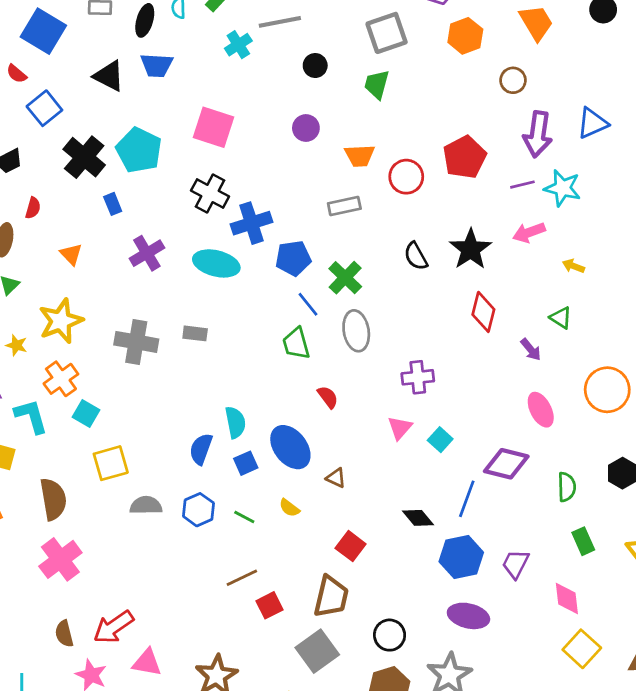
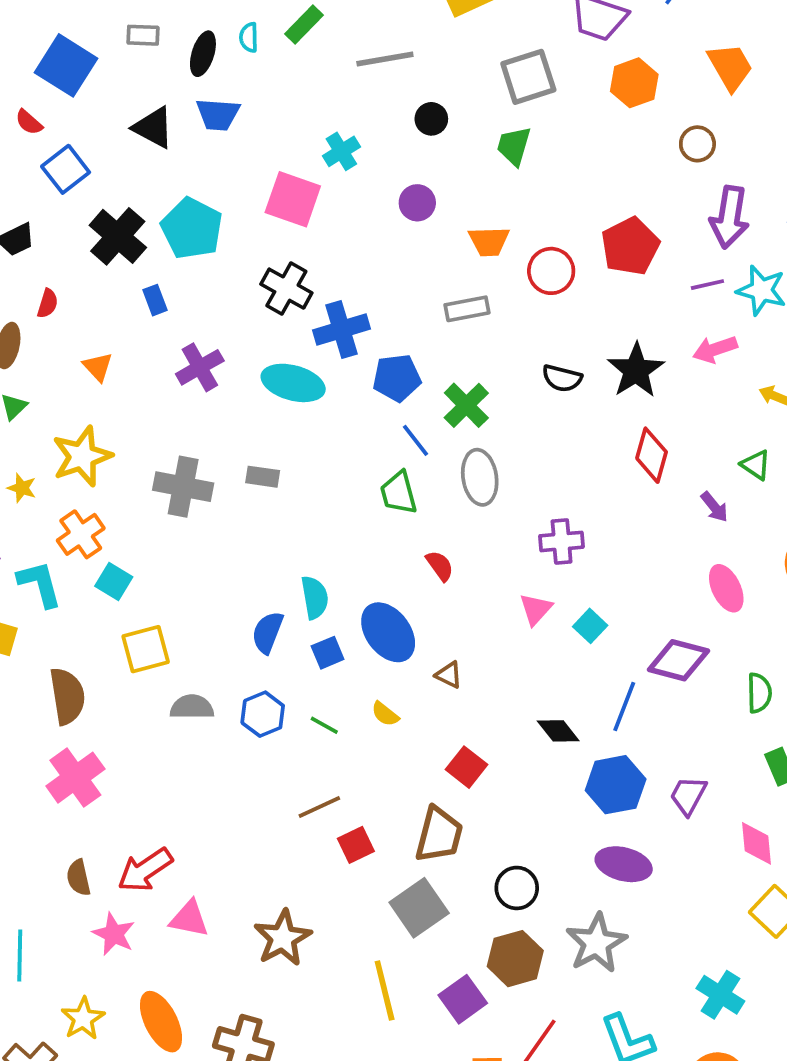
cyan cross: (238, 45) -> (341, 151), moved
black semicircle: (416, 256) -> (562, 378), turned -48

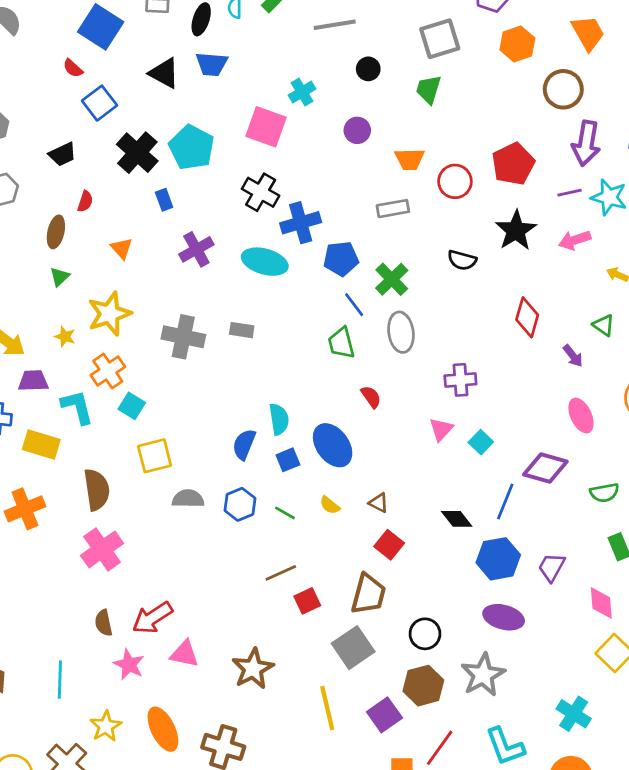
brown circle: (697, 144) -> (563, 89), size x1.5
black star: (636, 370) -> (516, 230), moved
brown triangle: (449, 675) -> (379, 503), moved
green semicircle: (759, 693) -> (604, 493), turned 80

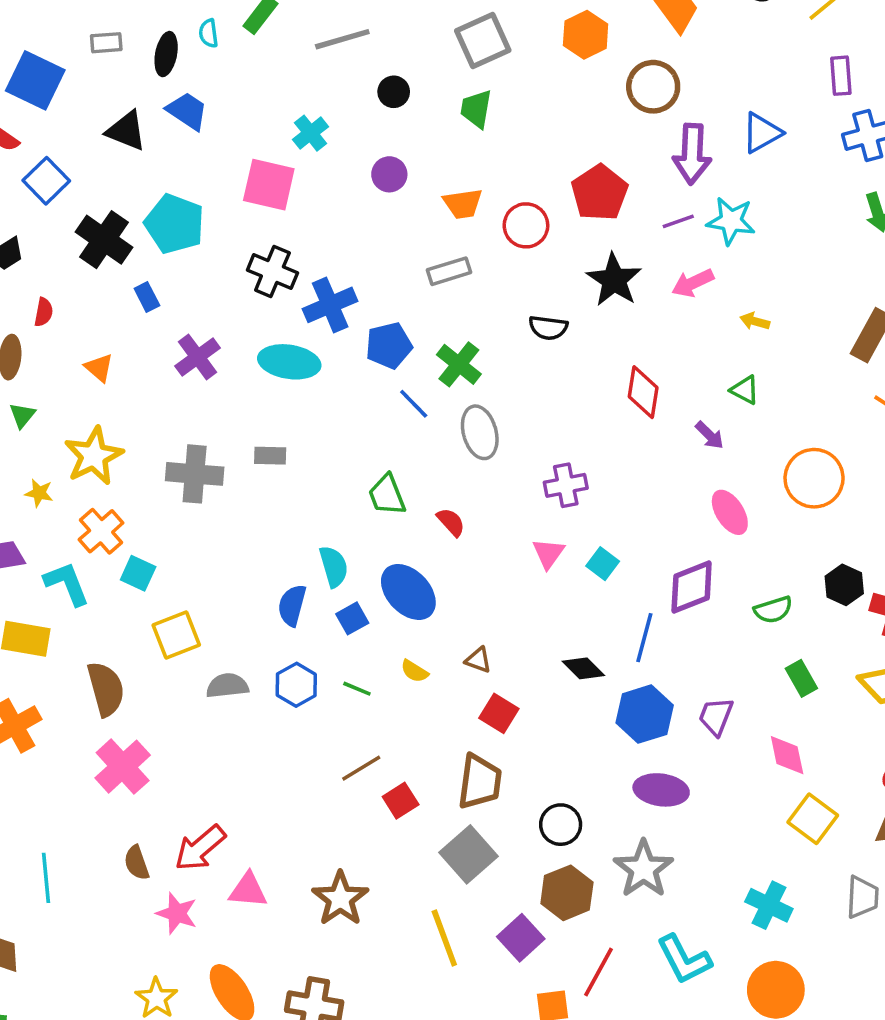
blue trapezoid: (212, 64) -> (187, 111), turned -144
green trapezoid: (341, 343) -> (387, 495), moved
purple diamond: (545, 468) -> (692, 587), turned -30
cyan line: (60, 680) -> (46, 878), moved

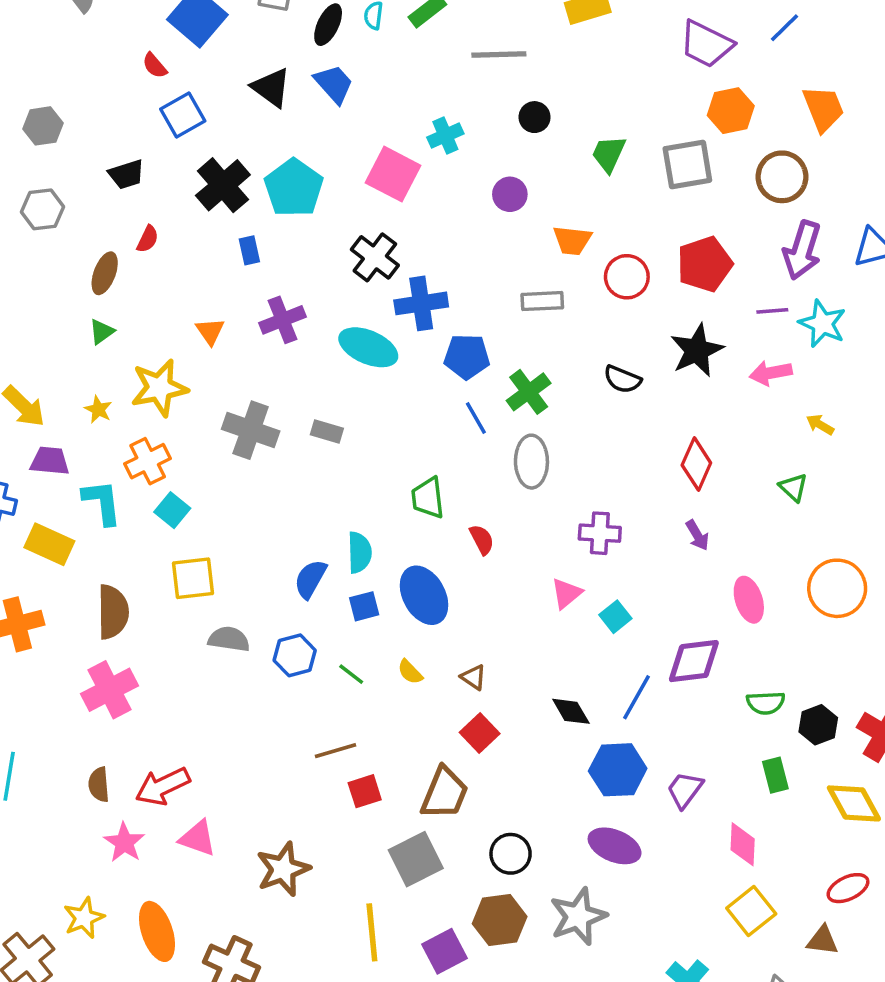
gray square: (483, 41) -> (687, 164), moved
orange triangle: (99, 368) -> (210, 331), moved
purple arrow: (709, 435) -> (697, 535), moved
black hexagon: (844, 585) -> (818, 725), moved

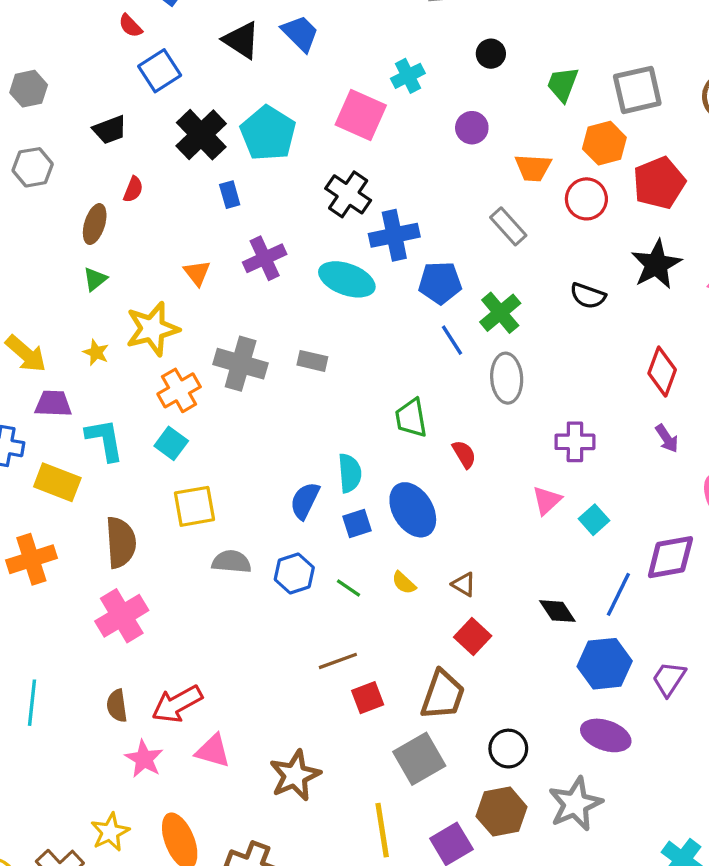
orange hexagon: (731, 111) -> (604, 143), moved
gray rectangle: (542, 301) -> (508, 226), turned 54
orange cross: (148, 461) -> (179, 390), moved

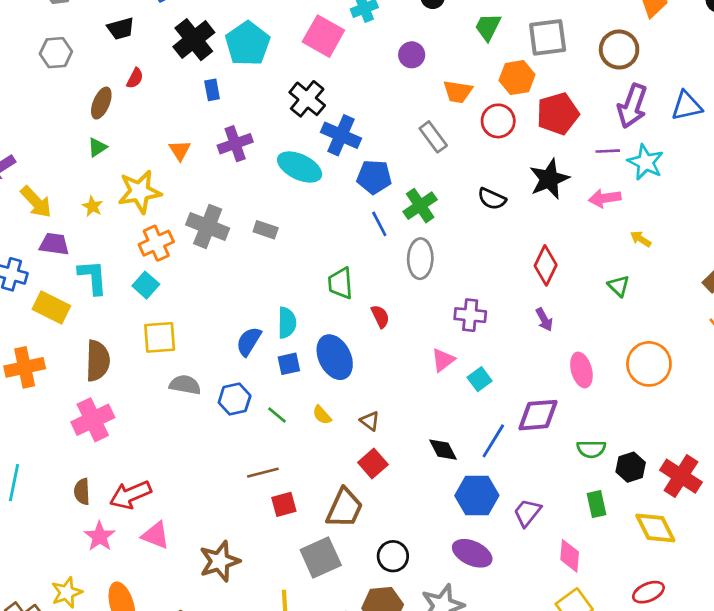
blue cross: (394, 235) -> (341, 135), turned 30

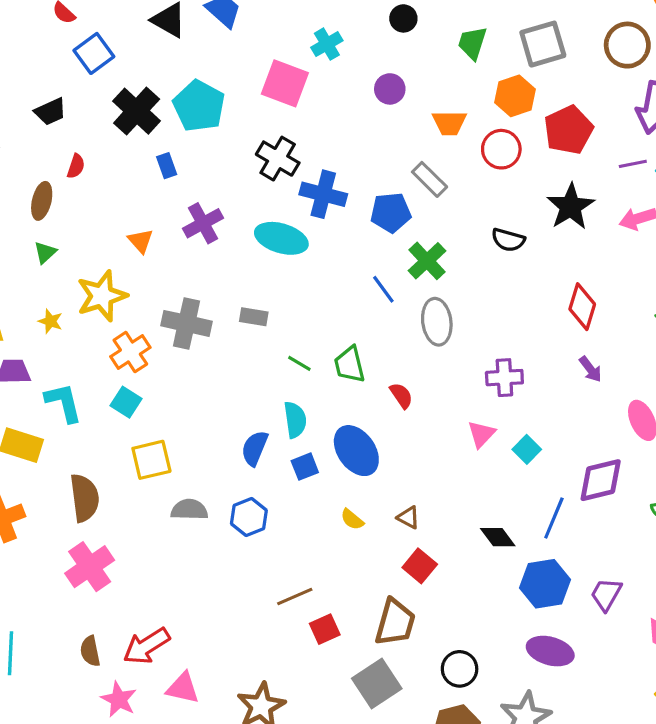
blue pentagon: (374, 177) -> (391, 213), moved
green line: (277, 415) -> (299, 363), moved

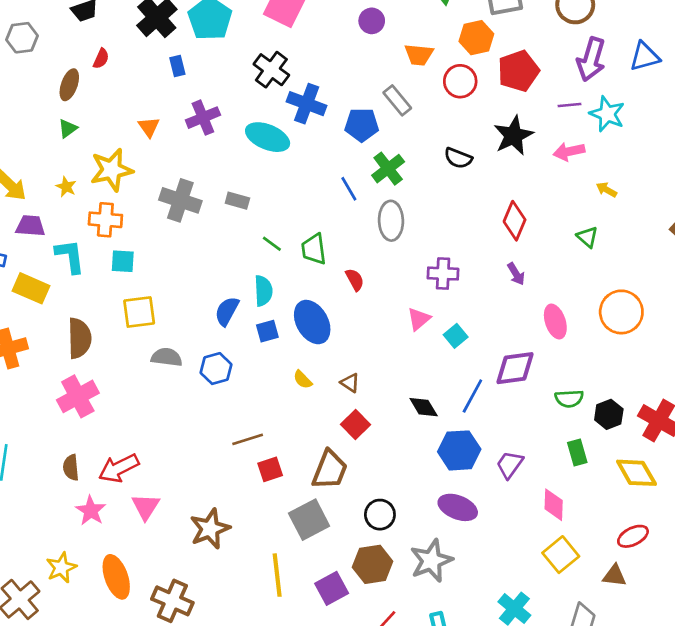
orange cross: (130, 352) -> (105, 220), moved, turned 32
cyan square: (126, 402) -> (123, 261), turned -35
pink triangle: (183, 688) -> (146, 507), turned 44

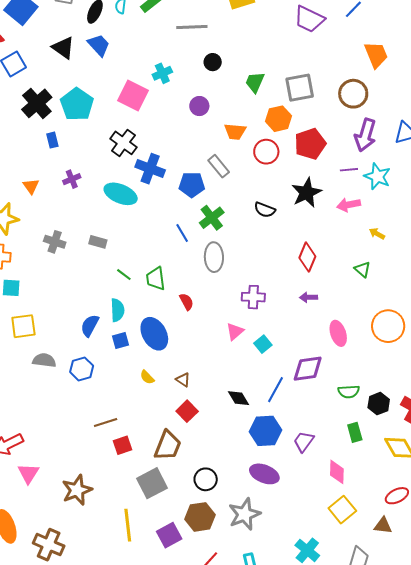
purple cross: (203, 118) -> (72, 179), size x0.7
gray cross: (180, 200) -> (55, 242), size x0.7
purple arrow: (516, 274) -> (309, 297), turned 120

